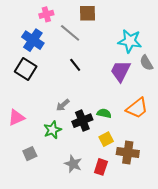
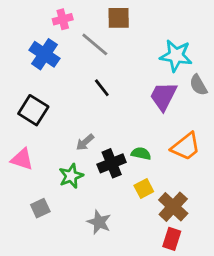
black square: (26, 69) -> (33, 110), moved
pink triangle: (16, 117) -> (22, 159), turned 42
brown cross: (128, 153) -> (173, 207), turned 35
red rectangle: (101, 167) -> (172, 239), moved

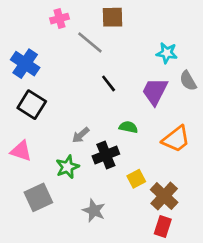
blue cross: (44, 54) -> (25, 64), moved
cyan star: (176, 56) -> (167, 53), size x0.7
black line: (102, 88) -> (109, 83), moved
green semicircle: (141, 154) -> (128, 127), moved
gray square: (40, 208) -> (38, 197), size x1.5

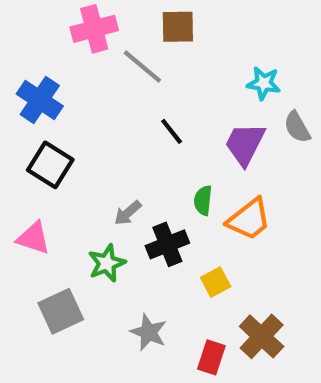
pink cross: (60, 19) -> (94, 29), size x1.5
green semicircle: (128, 127) -> (203, 200), turned -96
orange trapezoid: (176, 139) -> (249, 219), moved
brown cross: (164, 196) -> (262, 336), moved
red rectangle: (163, 226) -> (211, 357), moved

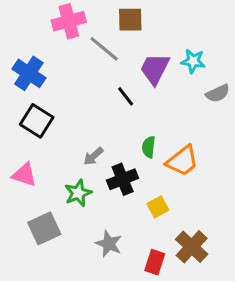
gray semicircle: (297, 127) -> (218, 93), turned -85
purple trapezoid: (245, 144) -> (155, 69), moved

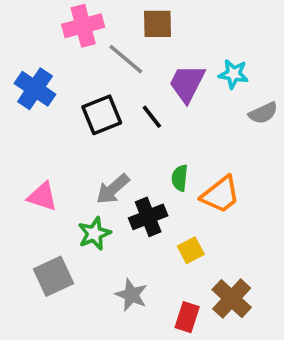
black square: (37, 121) -> (102, 115), moved, turned 36
gray arrow: (93, 156) -> (113, 189), size x1.4
pink triangle: (24, 175) -> (42, 196), moved

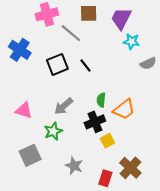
purple trapezoid: (187, 83) -> (121, 19), moved
black cross: (148, 217) -> (95, 122), moved

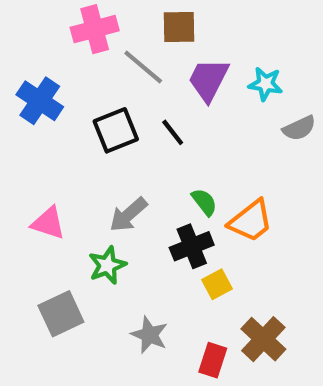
purple trapezoid: (121, 19) -> (209, 80), moved
green semicircle: (101, 100) -> (204, 202), turned 136

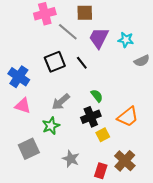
blue cross: (40, 101) -> (19, 77), moved
orange trapezoid: (251, 221) -> (128, 117), moved

